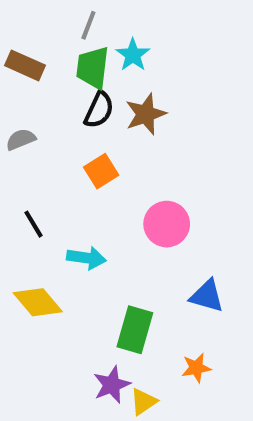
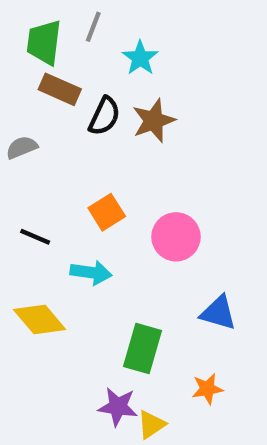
brown rectangle: (25, 65) -> (60, 89), moved
green trapezoid: (93, 68) -> (44, 42), moved
orange square: (101, 171) -> (107, 212), moved
black line: (33, 224) -> (35, 237), turned -36
purple star: (112, 385) -> (118, 407), turned 30

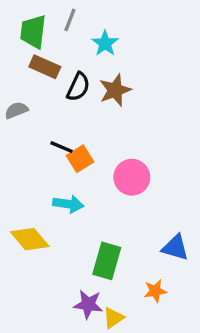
black line: (35, 237) -> (62, 147), moved
blue triangle: (218, 313) -> (175, 247), moved

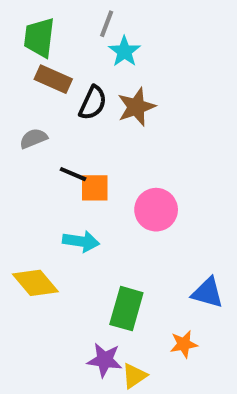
gray line: (70, 20) -> (107, 24), moved
gray semicircle: (16, 110) -> (33, 138), moved
orange square: (80, 159) -> (95, 188), turned 32

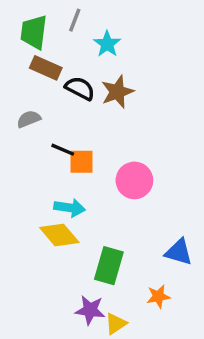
gray line: (107, 24) -> (75, 20), moved
black semicircle: (93, 103) -> (80, 88), turned -88
yellow diamond: (35, 283) -> (59, 235), moved

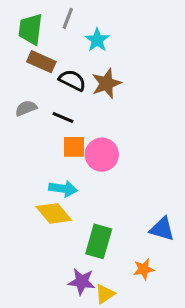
black line: (63, 150) -> (63, 117), moved
pink circle: (134, 180) -> (102, 155), moved

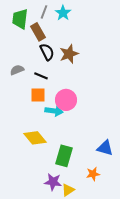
cyan star: (97, 40) -> (63, 13), moved
brown rectangle: (41, 62) -> (38, 32), moved, turned 36
black semicircle: (72, 80) -> (47, 52), turned 36
orange square: (74, 147) -> (38, 95), moved
cyan arrow: (63, 189) -> (54, 111), moved

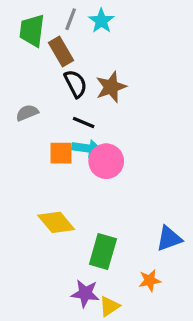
black line: (41, 76) -> (84, 122), moved
cyan arrow: (54, 111) -> (87, 148), moved
blue triangle: (105, 148) -> (169, 239), turned -36

